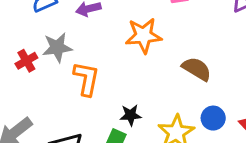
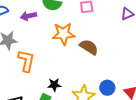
brown semicircle: (197, 69) -> (89, 47), moved

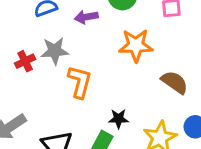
brown semicircle: (89, 47) -> (175, 82), moved

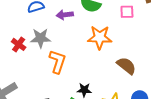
red cross: (25, 61) -> (19, 44), turned -32

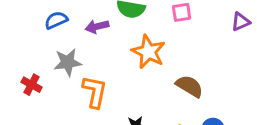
orange star: (100, 37) -> (148, 52), turned 30
red cross: (19, 44) -> (32, 85), moved

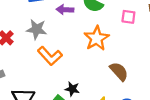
orange L-shape: (95, 92) -> (50, 56), turned 110

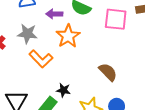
pink square: (128, 17) -> (116, 19), size x1.6
orange star: (97, 38) -> (68, 36), moved

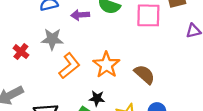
orange star: (68, 36) -> (106, 65), moved
orange L-shape: (41, 59) -> (69, 66), turned -80

